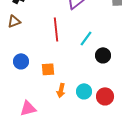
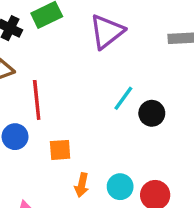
red line: (56, 29) -> (37, 100), moved
black circle: (103, 55) -> (152, 113), moved

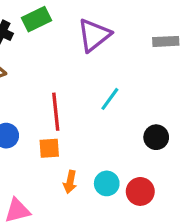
red line: (37, 100) -> (56, 112), moved
black circle: (152, 113) -> (156, 137), moved

